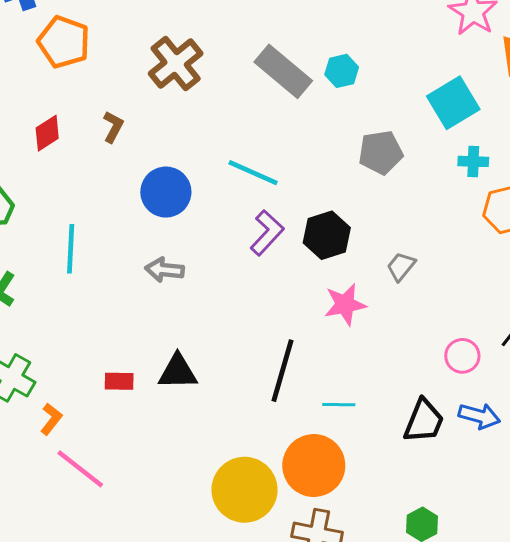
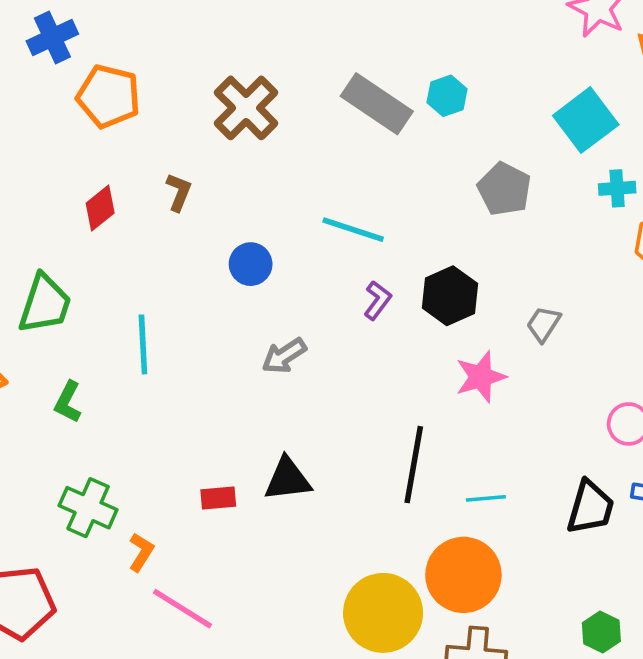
gray pentagon: (381, 152) -> (504, 189), turned -30
blue circle: (166, 192) -> (251, 264), size x0.7
purple L-shape: (267, 233) -> (378, 300), size x0.7
gray arrow: (165, 270) -> (284, 356), moved, turned -33

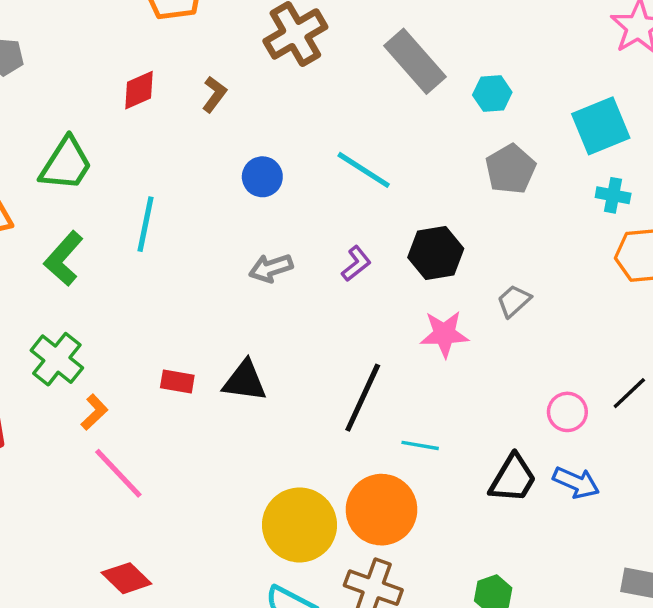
cyan hexagon: (447, 96) -> (492, 94), moved
purple L-shape: (378, 300) -> (356, 264), moved
green L-shape: (68, 402) -> (64, 259), size x1.4

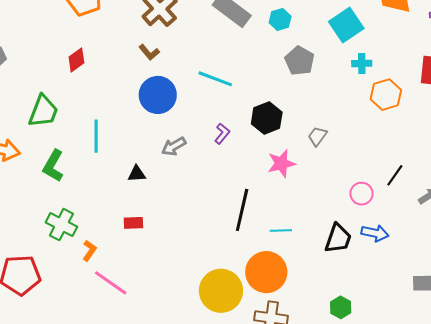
brown L-shape: (214, 94) -> (149, 52), moved, turned 115
blue circle: (262, 177) -> (158, 95), size x1.6
black triangle: (245, 381) -> (137, 174), moved, size x0.7

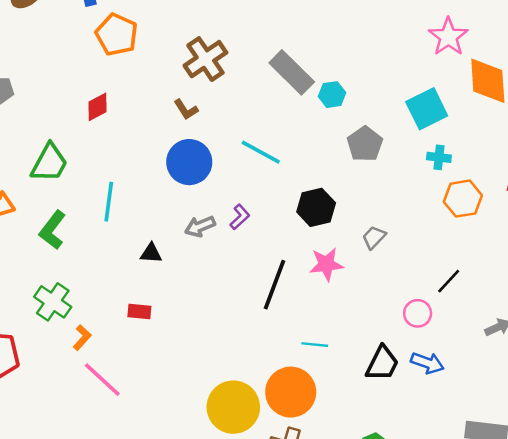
cyan hexagon: (280, 19) -> (332, 95), moved
purple L-shape: (222, 134) -> (240, 217), moved
black line: (395, 175) -> (449, 281), moved
black line: (242, 210) -> (274, 285), moved

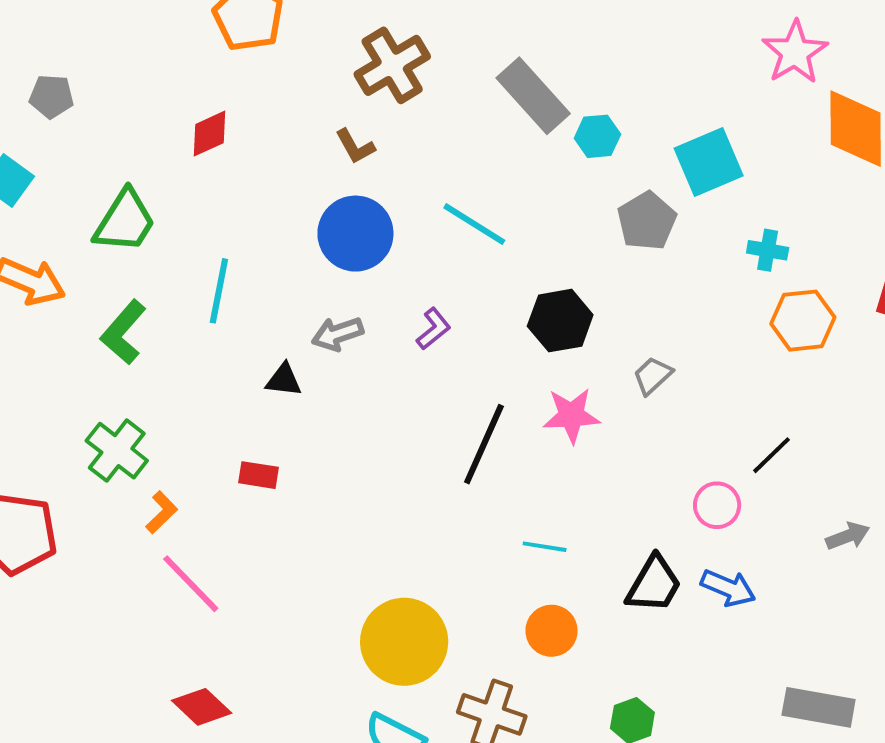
cyan square: (427, 109) -> (709, 162), moved
gray arrow: (200, 226) -> (338, 334), moved
orange circle: (291, 392) -> (552, 631), moved, size x0.6

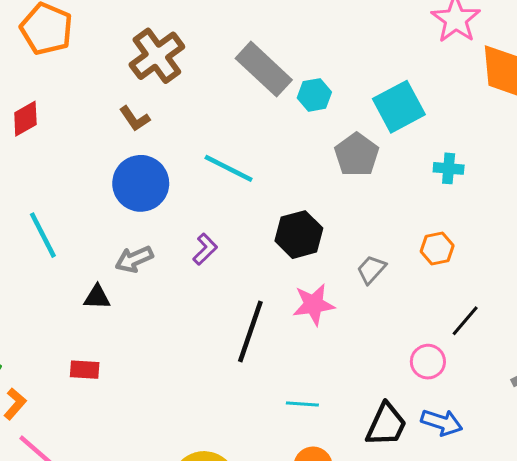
cyan line: (219, 291) -> (43, 235), turned -33
orange hexagon: (803, 321) -> (437, 248), moved, size x0.7

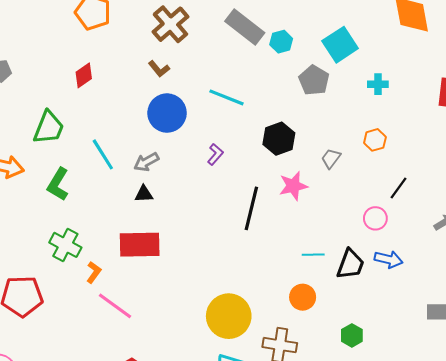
gray arrow: (134, 259) -> (146, 162), moved
red rectangle: (85, 370) -> (140, 245), size x2.0
cyan line: (302, 404) -> (313, 255), moved

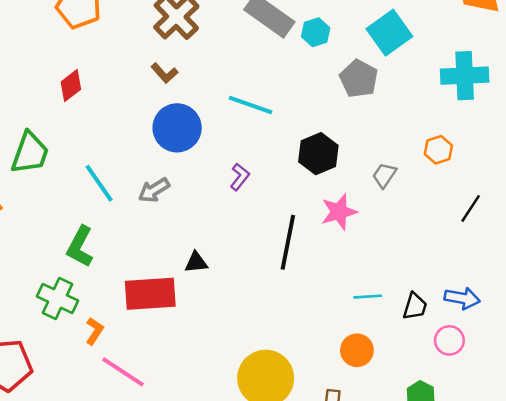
cyan cross: (378, 84) -> (465, 76), moved, size x1.8
green L-shape: (58, 184) -> (80, 247), moved
black triangle: (144, 194) -> (196, 262), moved
pink circle: (375, 218) -> (449, 340), moved
black trapezoid: (350, 264) -> (415, 306), size x0.7

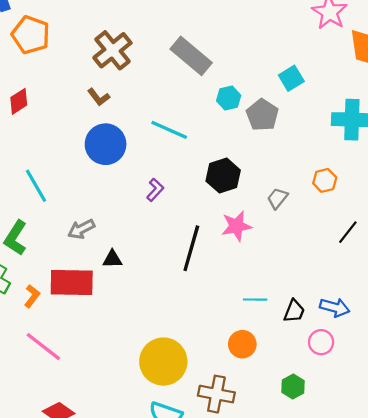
cyan hexagon: (316, 32) -> (229, 98), moved
cyan square: (389, 33) -> (291, 78), size x0.7
gray arrow: (154, 190) -> (81, 229), moved
orange L-shape: (94, 331) -> (32, 296), moved

